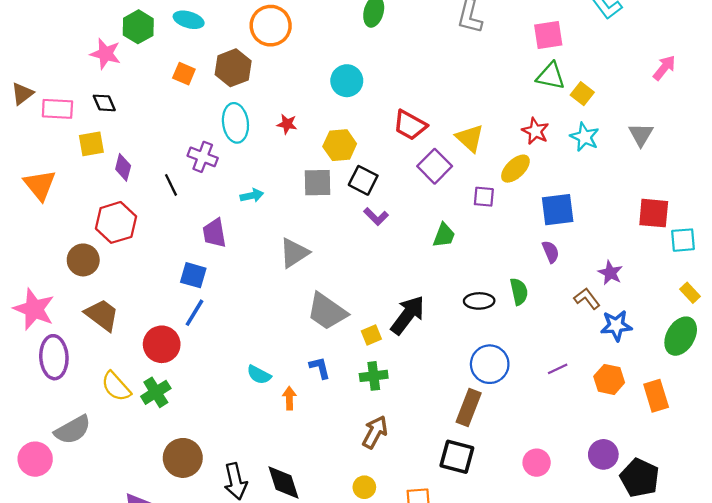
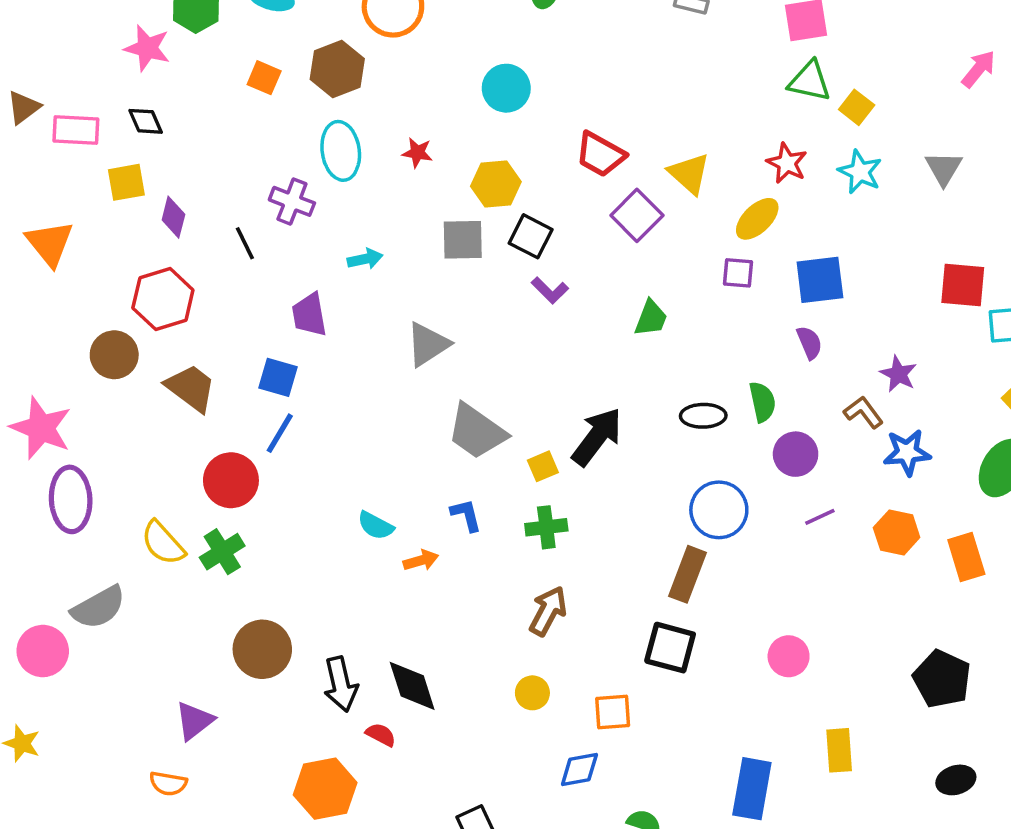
purple square: (484, 197) -> (738, 273), moved
brown trapezoid: (102, 315) -> (191, 388), moved
orange arrow: (289, 398) -> (421, 560), turned 75
purple circle: (603, 454) -> (796, 454), moved

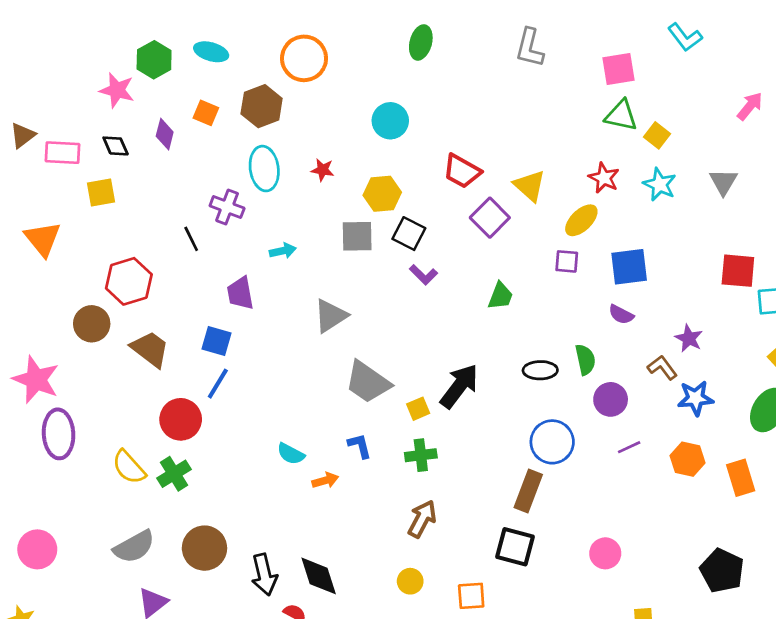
purple diamond: (173, 217) -> (165, 134), moved
purple semicircle: (809, 343) -> (621, 315), turned 140
gray semicircle: (98, 607) -> (134, 547), moved

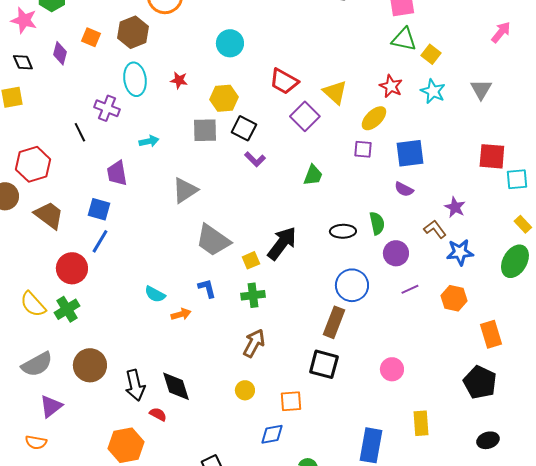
orange rectangle: (741, 478) -> (491, 334), moved

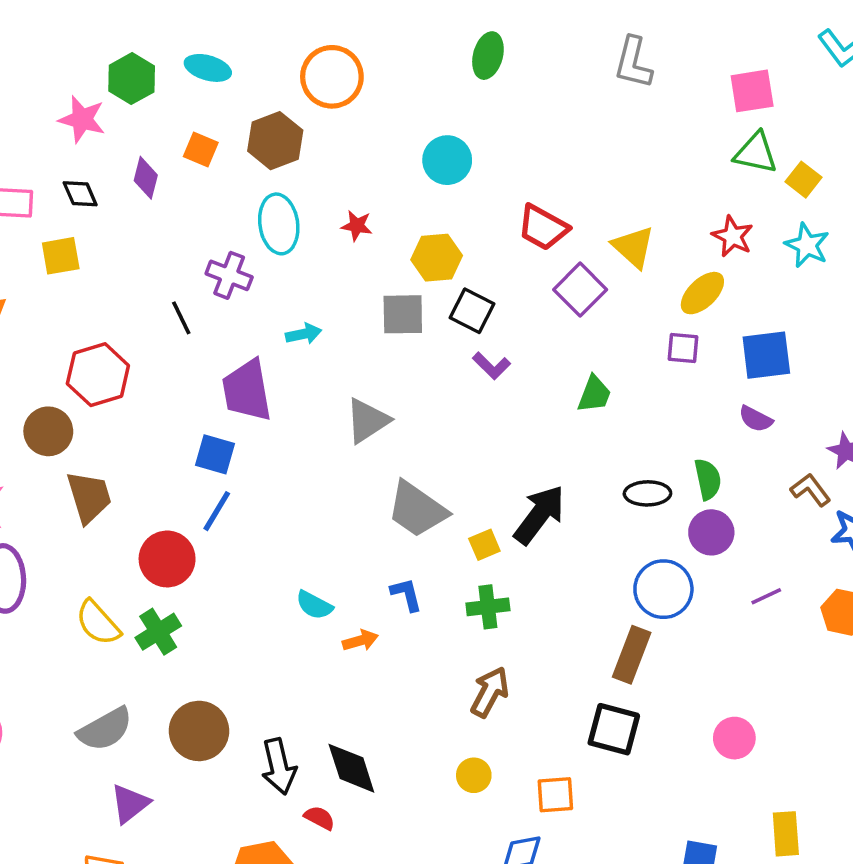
purple trapezoid: (117, 173) -> (247, 391), size x1.4
brown trapezoid: (49, 215) -> (89, 497), moved, turned 36
purple circle: (396, 253) -> (711, 532), moved

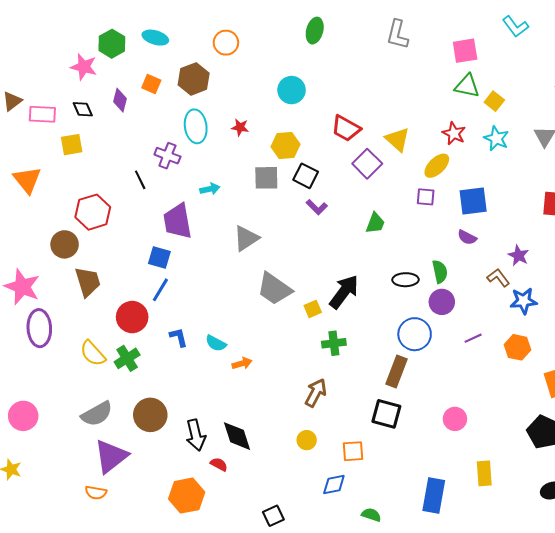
orange circle: (332, 77) -> (226, 43), size x0.7
blue L-shape: (406, 594) -> (179, 337), moved
green cross: (488, 607) -> (334, 343), moved
purple triangle: (130, 804) -> (111, 456), size x1.5

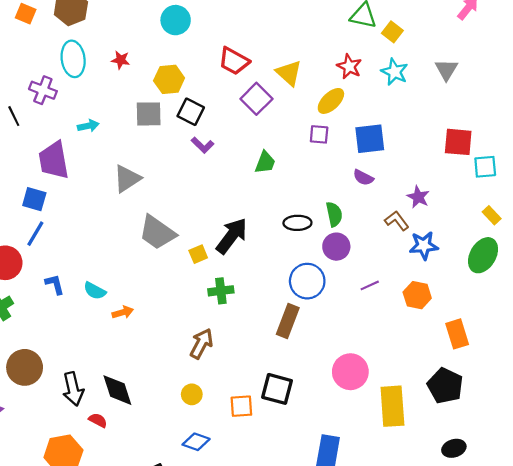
black square: (386, 414) -> (277, 389), moved
pink circle: (455, 419) -> (350, 372), size x1.4
yellow rectangle: (484, 473) -> (392, 406), moved, size x1.5
blue diamond: (334, 484) -> (196, 442), moved, turned 30

